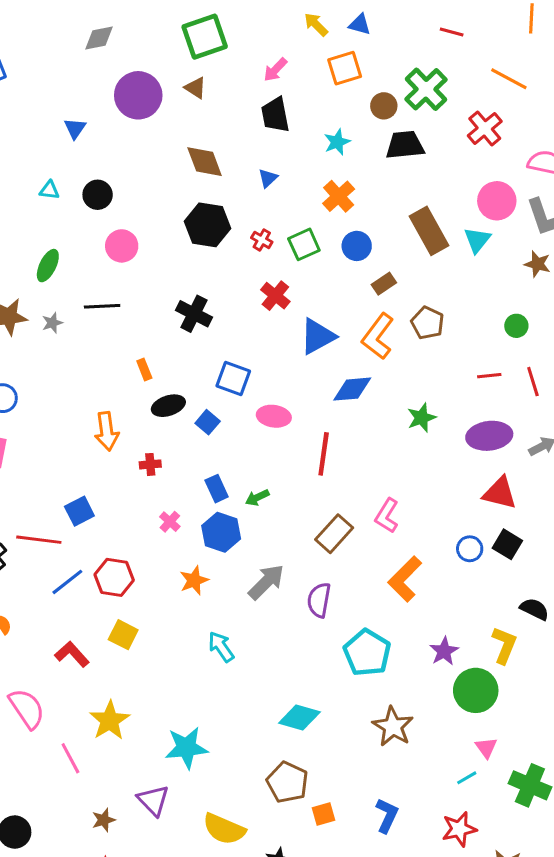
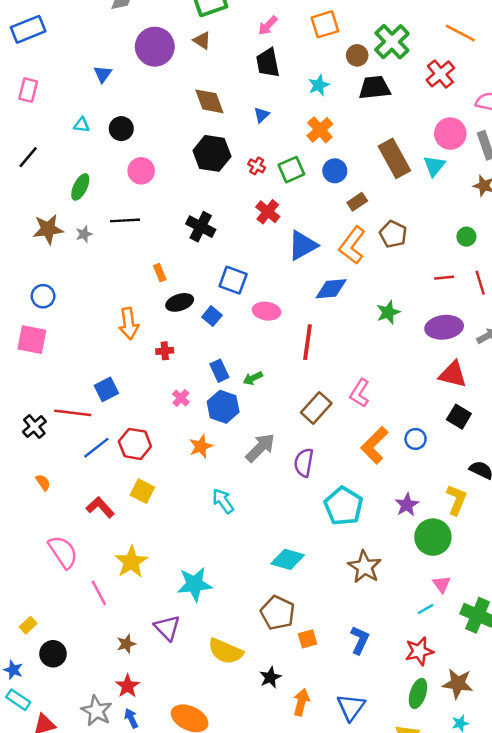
blue circle: (470, 549) -> (416, 439), moved

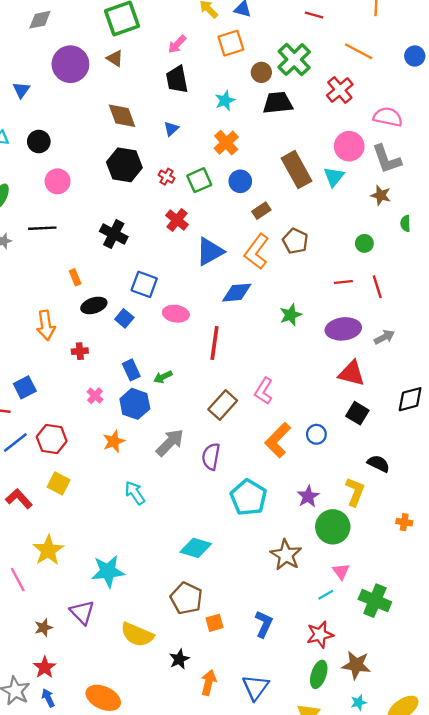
brown star: (365, 567) -> (286, 555), moved

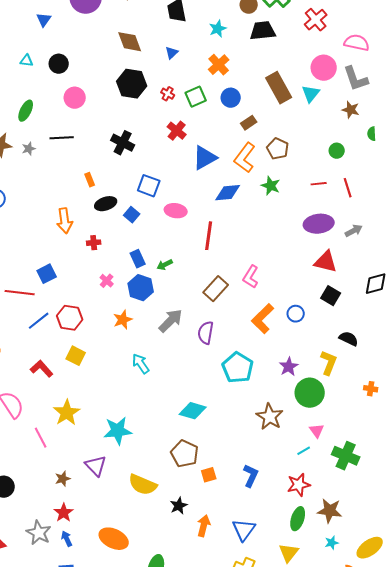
green star: (291, 315) -> (271, 186), moved, turned -30

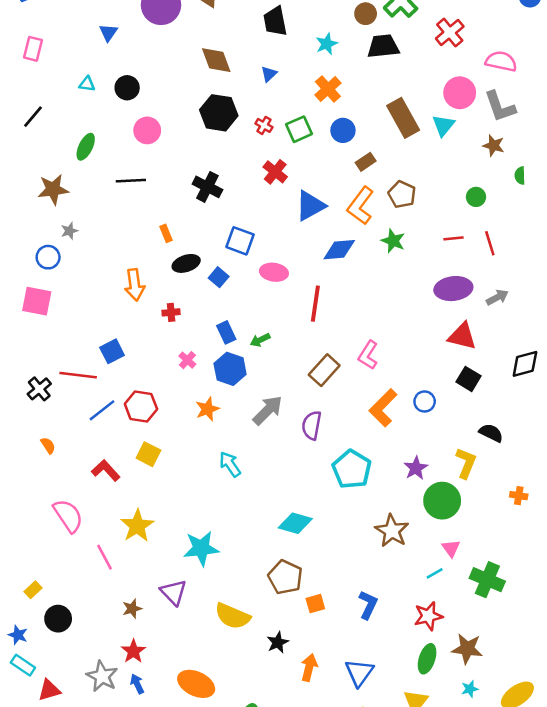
gray star: (29, 149) -> (69, 231), moved

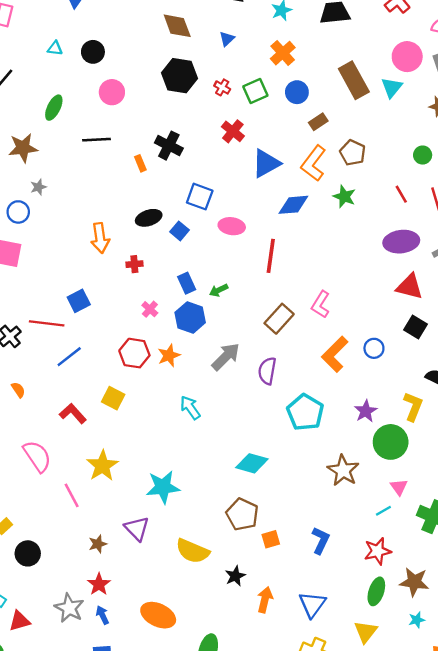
orange rectangle: (166, 233) -> (140, 163), moved
red line: (453, 238) -> (401, 194), turned 66
red hexagon: (141, 407) -> (134, 353), moved

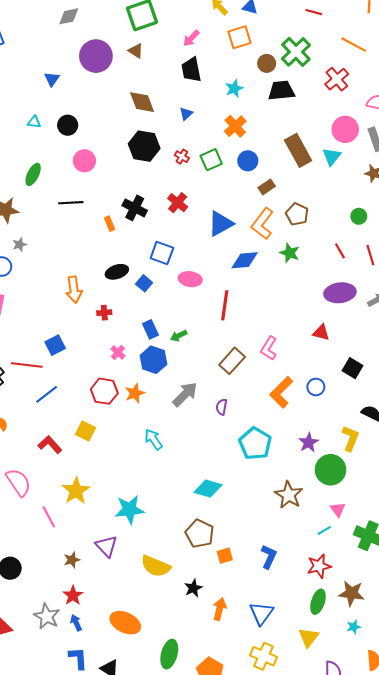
red cross: (233, 131) -> (178, 203), moved
red triangle: (410, 287) -> (321, 333), moved, size x0.7
purple semicircle: (267, 371) -> (222, 407), size x0.7

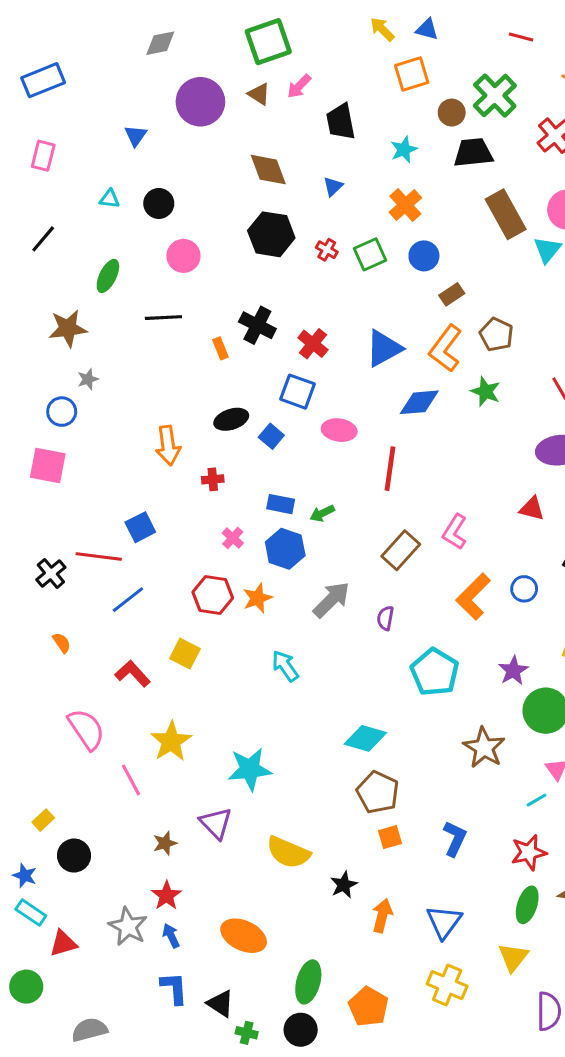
pink arrow: (191, 38) -> (299, 86), moved
brown rectangle: (298, 150) -> (506, 214), moved
red cross: (178, 203) -> (313, 344), moved
blue rectangle: (150, 329) -> (281, 504), turned -54
brown pentagon: (200, 534) -> (378, 792), moved

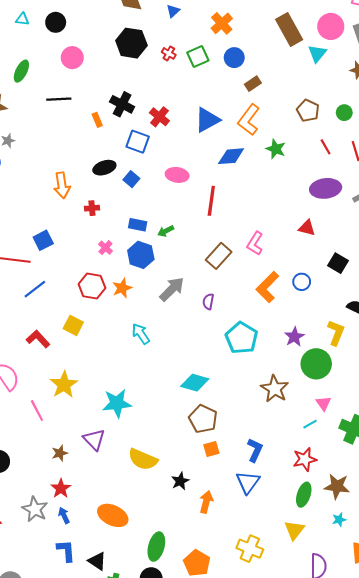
brown pentagon: (496, 335) -> (308, 111), moved
blue square: (298, 392) -> (138, 142), moved
blue triangle: (444, 922) -> (248, 482), moved

